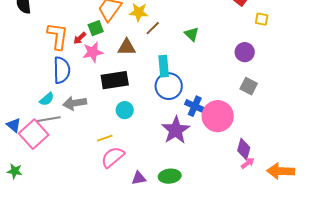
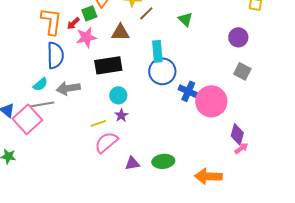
purple star: (176, 130) -> (121, 115), moved, size x0.5
orange arrow: (281, 171) -> (208, 176), moved

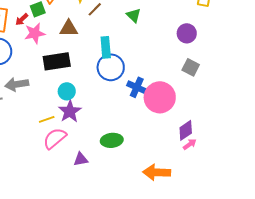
purple star: (121, 115) -> (70, 111), size x1.6
purple diamond: (237, 134) -> (186, 130), turned 40
green ellipse: (163, 161) -> (112, 140), moved

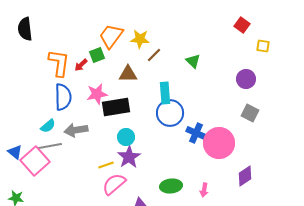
pink star: (35, 33) -> (97, 94), moved
pink arrow: (190, 144) -> (204, 190), moved, turned 136

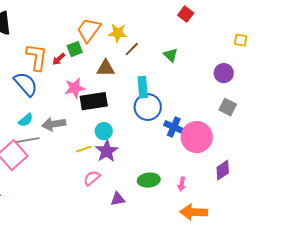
red square: (242, 25) -> (186, 14), moved
blue semicircle: (63, 97) -> (26, 84), moved, turned -40
yellow line: (106, 165) -> (84, 149), moved
pink semicircle: (114, 184) -> (92, 178), size x0.7

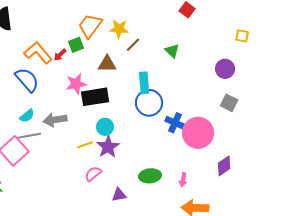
orange L-shape: (37, 57) -> (38, 53), turned -48

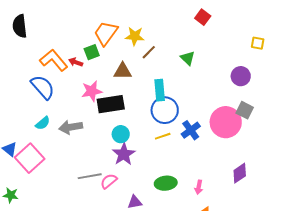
red arrow: (60, 55) -> (76, 62), turned 64
blue cross: (175, 123) -> (191, 130), turned 30
pink circle: (198, 133) -> (226, 122), moved
gray line: (29, 136) -> (90, 176), moved
yellow line: (85, 145) -> (163, 136), moved

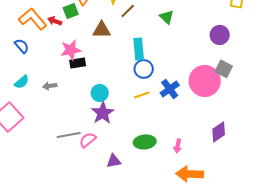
blue semicircle: (43, 87) -> (22, 46), size x0.6
black rectangle: (111, 104) -> (78, 63), moved, size x0.6
blue circle: (165, 110) -> (144, 69), size x0.7
gray arrow: (71, 127) -> (50, 86), size x0.6

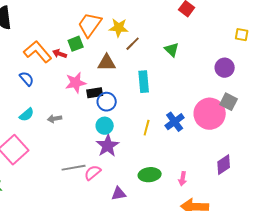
black rectangle: (78, 63) -> (95, 93), moved
blue circle: (144, 69) -> (107, 102), moved
yellow line: (142, 95) -> (147, 128), turned -56

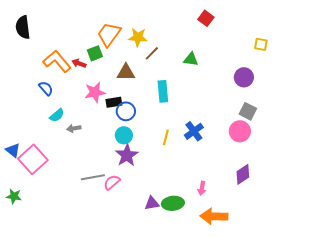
green triangle: (172, 50) -> (191, 59), turned -35
pink circle: (210, 114) -> (240, 131), moved, size x0.7
cyan semicircle: (27, 115) -> (57, 115), moved
green ellipse: (150, 175) -> (173, 203), moved
purple triangle: (119, 194) -> (152, 203), moved

